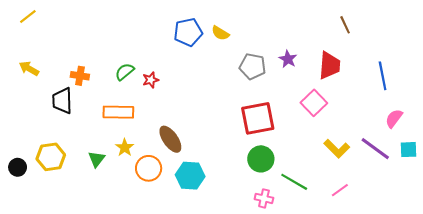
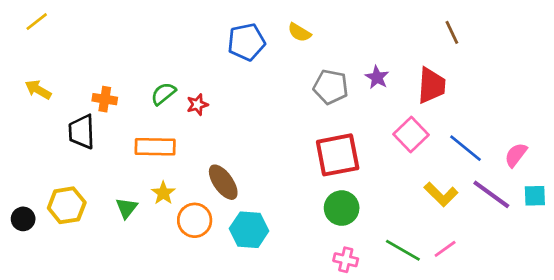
yellow semicircle: (220, 33) -> (299, 32), moved
blue line: (383, 76) -> (465, 148), moved, turned -40
green line: (294, 182) -> (403, 250), moved

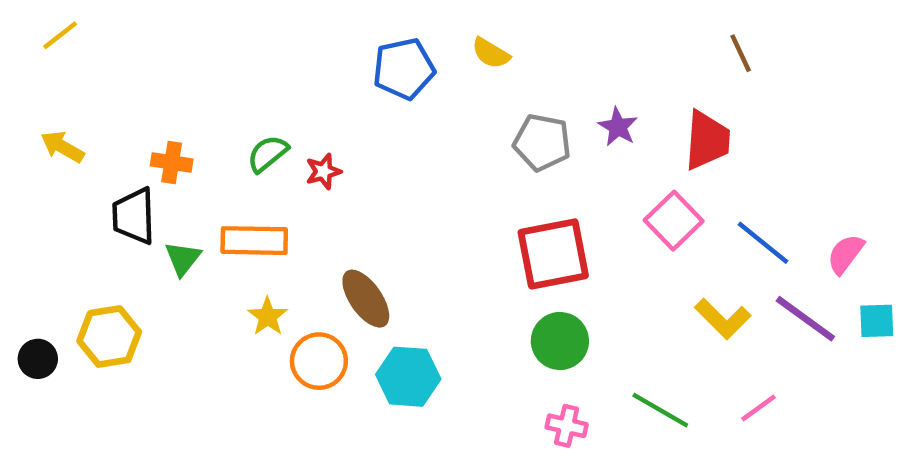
green triangle: (127, 208) -> (183, 258), moved
pink line: (445, 249) -> (759, 408), moved

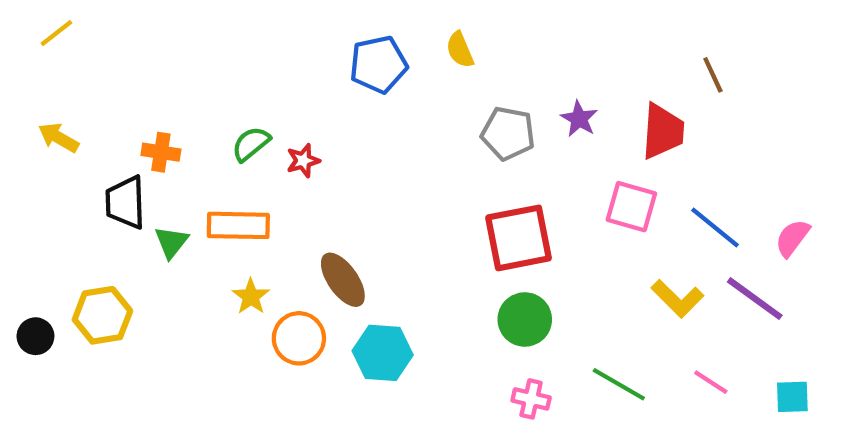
yellow semicircle: (491, 53) -> (460, 50), turned 36
brown line: (741, 53) -> (713, 75), moved
pink square: (674, 221) -> (631, 207), turned -30
cyan square: (877, 321) -> (792, 397), moved
pink line: (759, 408) -> (711, 382), turned 69

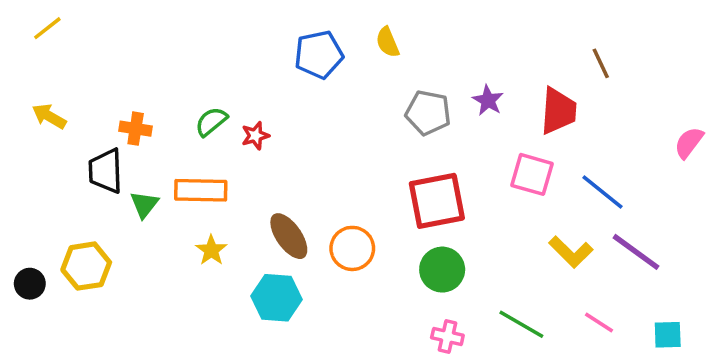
pink semicircle: (792, 238) -> (689, 143), moved
orange circle: (299, 338) -> (352, 248), moved
cyan hexagon: (383, 353) -> (277, 298), moved

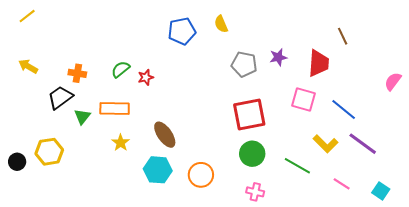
purple star: (488, 100) -> (278, 57), turned 30
black trapezoid: (106, 171) -> (60, 97), turned 56
orange circle: (352, 248) -> (201, 175), moved
green line: (521, 324) -> (297, 166), moved
cyan square: (668, 335) -> (381, 191), turned 36

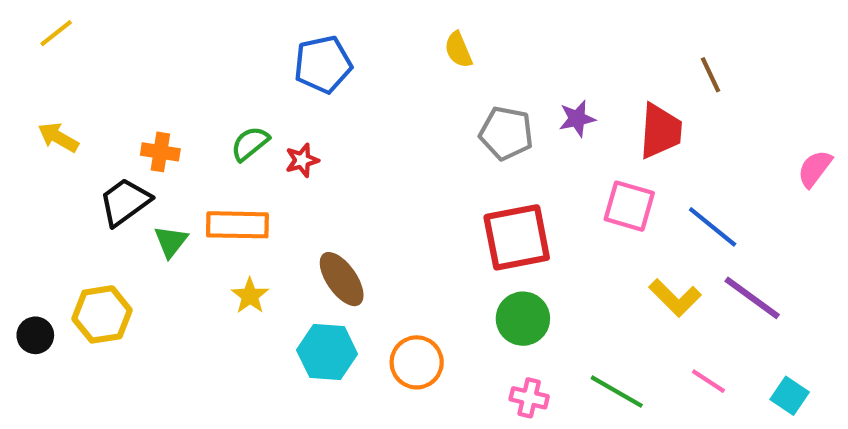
blue pentagon: (182, 31) -> (323, 64), moved
green line: (297, 166) -> (617, 392), moved

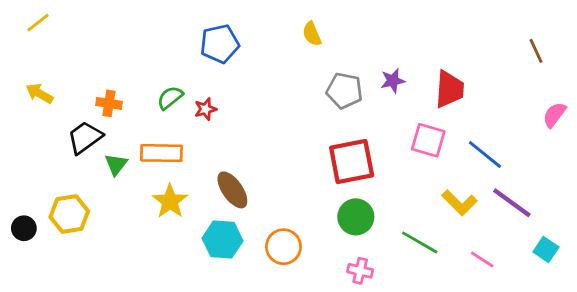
brown line: (710, 75) -> (536, 51), moved
yellow star: (250, 296) -> (170, 201), size x1.4
green line: (617, 392) -> (420, 242), moved
cyan square: (790, 396) -> (546, 250), moved

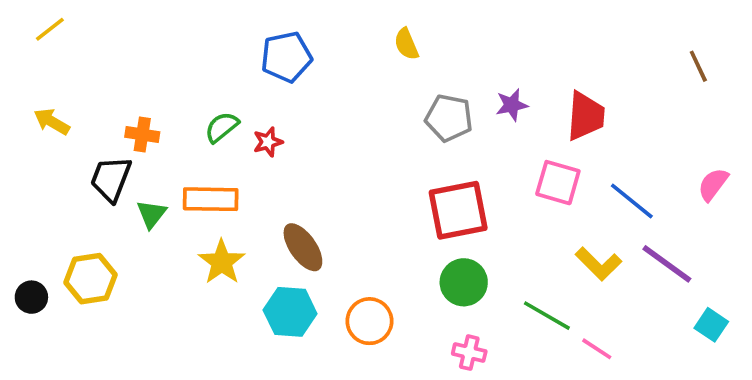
pink semicircle: (554, 115) -> (713, 184), moved
black trapezoid: (85, 137) -> (111, 179), turned -33
pink line: (482, 259) -> (597, 349), moved

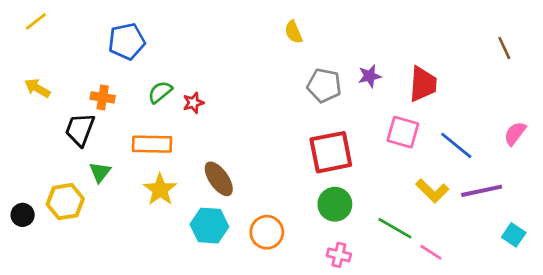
blue pentagon: (286, 57) -> (127, 41), moved
green triangle: (151, 214) -> (100, 172), moved
purple line: (667, 264) -> (482, 191), turned -48

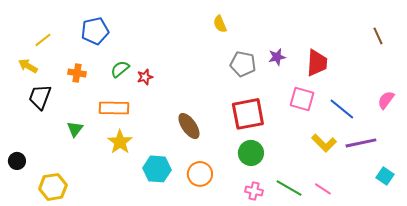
yellow line: (36, 21) -> (43, 40), moved
black trapezoid: (80, 129) -> (40, 97), moved
brown ellipse: (219, 179) -> (189, 126), moved
yellow hexagon: (65, 202) -> (53, 187), moved
green line: (395, 228) -> (289, 188), moved

